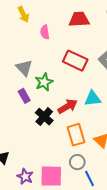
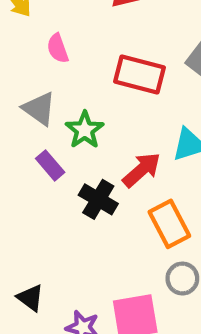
pink semicircle: (45, 32) -> (58, 48), moved

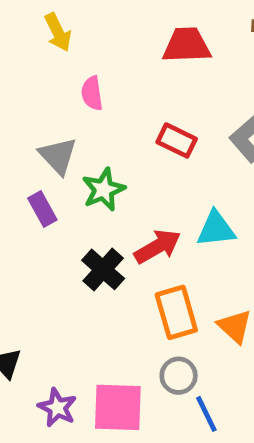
red rectangle: (140, 74) -> (177, 140), size x0.7
purple rectangle: (50, 165) -> (42, 209), moved

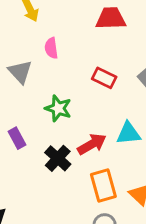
gray triangle: (58, 156) -> (20, 72), moved
green star: (104, 190) -> (58, 108), turned -30
purple rectangle: (42, 209) -> (17, 138), moved

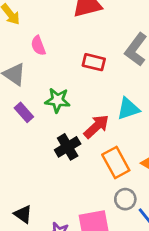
purple rectangle: (17, 138) -> (24, 112), moved
black cross: (58, 158) -> (68, 147), turned 30

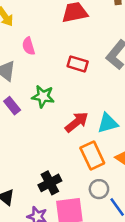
cyan triangle: (128, 109) -> (108, 123), moved
black cross: (68, 147) -> (50, 183), moved

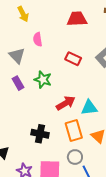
black cross: (50, 183) -> (40, 134), moved, turned 30

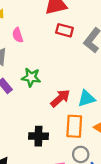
red rectangle: (73, 59) -> (65, 30), moved
orange rectangle: (74, 131) -> (74, 126), turned 30

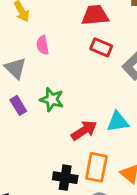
cyan triangle: (86, 98) -> (118, 122), moved
black cross: (38, 136) -> (65, 178), moved

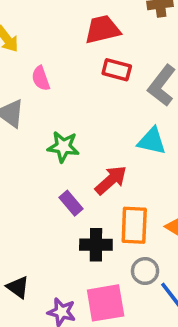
purple rectangle: (18, 105) -> (71, 203), moved
cyan triangle: (118, 122) -> (152, 141), moved, turned 30

